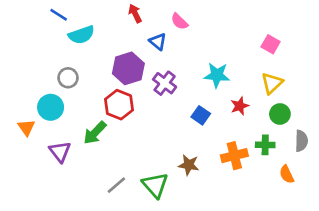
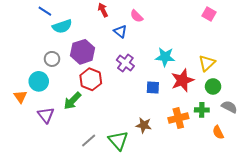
pink square: (271, 44) -> (209, 14), moved
purple hexagon: (128, 68) -> (83, 52), moved
red star: (240, 106) -> (182, 80), size x1.6
blue square: (201, 115) -> (153, 87), turned -32
gray semicircle: (301, 141) -> (229, 107), turned -63

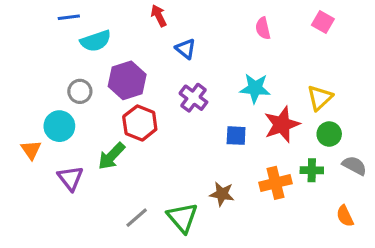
blue line: (45, 11) -> (69, 17), turned -40
pink semicircle: (137, 16) -> (263, 28), moved, turned 32
orange semicircle: (218, 132) -> (345, 216), moved

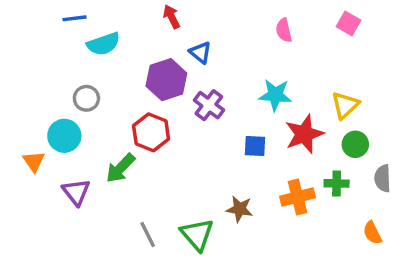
purple hexagon: (127, 80) -> (166, 80), moved
gray semicircle: (354, 166) -> (383, 178), turned -120
gray line: (137, 218) -> (148, 234), turned -75

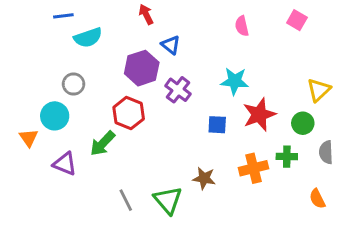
yellow triangle: (345, 105) -> (319, 90), moved
purple triangle: (76, 192) -> (65, 164), turned -30

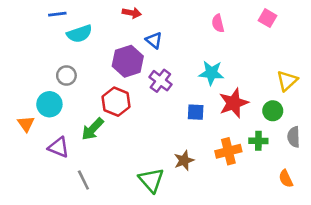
red arrow: (146, 14) -> (132, 13), turned 126
brown star: (204, 178) -> (184, 160), turned -30
gray line: (126, 200) -> (83, 180), moved

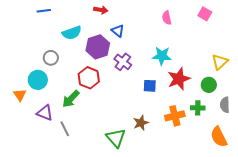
cyan semicircle: (79, 34) -> (72, 33), moved
orange semicircle: (286, 179) -> (219, 137), size x1.5
gray line: (83, 180) -> (65, 129), moved

